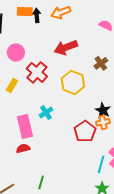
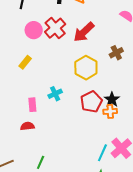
red arrow: (66, 47) -> (84, 32), turned -30
red cross: (37, 72) -> (55, 28), moved
pink rectangle: (25, 126) -> (32, 105), size x0.6
red pentagon: (85, 131) -> (91, 102), moved

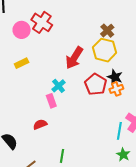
red arrow: (84, 32) -> (74, 58), moved
yellow rectangle: (25, 62) -> (22, 63), turned 40
yellow hexagon: (86, 68) -> (105, 50), moved
pink rectangle: (32, 105) -> (51, 101), moved

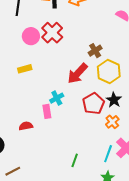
brown cross: (107, 31) -> (95, 51), moved
orange cross: (116, 89) -> (112, 122), moved, turned -32
red semicircle: (40, 124) -> (26, 126), moved
green line: (62, 156) -> (75, 160), moved

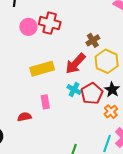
red cross: (52, 33) -> (50, 23), turned -30
yellow rectangle: (25, 69) -> (42, 69), moved, size x1.6
cyan cross: (57, 98) -> (74, 89), moved, turned -32

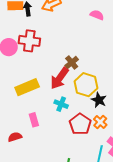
brown cross: (93, 40) -> (72, 63), moved
yellow hexagon: (107, 61) -> (86, 85), moved
red pentagon: (92, 93) -> (80, 124), moved

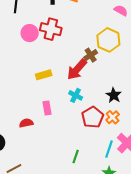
yellow hexagon: (86, 85) -> (108, 40), moved
yellow rectangle: (27, 87) -> (44, 75), size x0.7

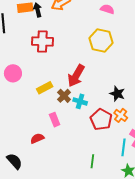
pink circle: (30, 33) -> (13, 73), moved
brown cross: (91, 55) -> (64, 96), moved

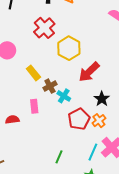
red cross: (42, 41) -> (44, 28), turned 30
yellow hexagon: (101, 41) -> (69, 48), moved
red arrow: (76, 76) -> (89, 72), moved
yellow rectangle: (45, 88) -> (33, 73), turned 63

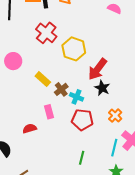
black star: (102, 99) -> (102, 88), moved
red pentagon: (79, 119) -> (82, 120), moved, turned -30

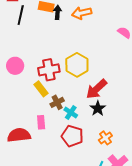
red cross: (46, 33) -> (49, 70), moved, turned 30
red semicircle: (30, 129) -> (19, 135), size x1.6

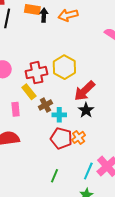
cyan cross: (71, 113) -> (59, 115), turned -32
pink rectangle: (41, 122) -> (16, 109), moved
orange cross: (105, 138) -> (79, 137), moved

